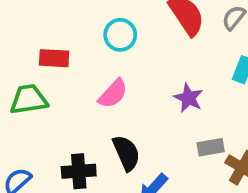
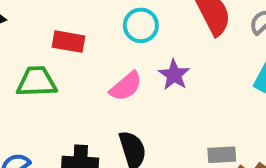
purple star: (188, 98) -> (174, 75), moved

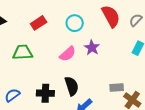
red rectangle: (68, 42) -> (39, 23), moved, turned -42

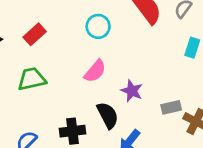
red rectangle: (39, 23) -> (35, 34), moved
purple star: (92, 48) -> (132, 91), moved

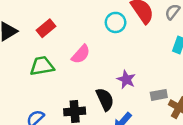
cyan circle: (98, 26) -> (116, 22), moved
pink semicircle: (95, 71) -> (81, 54), moved

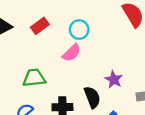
cyan circle: (116, 22) -> (79, 30), moved
green trapezoid: (42, 66) -> (34, 78), moved

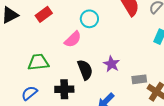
cyan circle: (79, 30) -> (89, 19), moved
black semicircle: (92, 97) -> (85, 70), moved

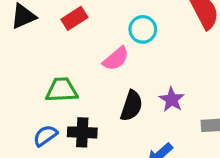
black semicircle: (85, 70) -> (131, 106), turned 36
black cross: (64, 89) -> (82, 132), moved

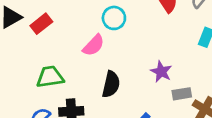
red rectangle: (74, 18) -> (41, 24), moved
purple star: (172, 100) -> (161, 72), moved

